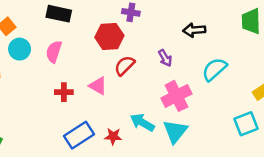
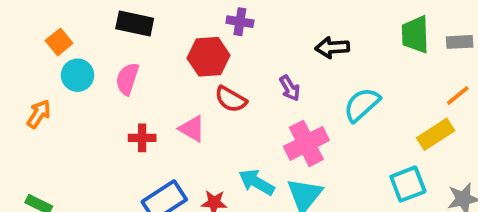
red semicircle: (125, 66) -> (231, 99), turned -105

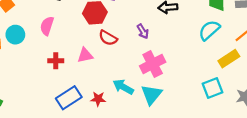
cyan circle: (78, 75) -> (15, 35), moved
cyan semicircle: (362, 105) -> (209, 30), moved
pink triangle: (192, 129) -> (85, 55), turned -42

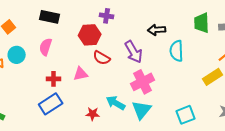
cyan semicircle: (209, 30) -> (177, 51), moved, turned -50
purple arrow: (143, 31) -> (134, 52), size x1.6
cyan square: (212, 88) -> (186, 115), moved
blue rectangle: (69, 98) -> (51, 104), moved

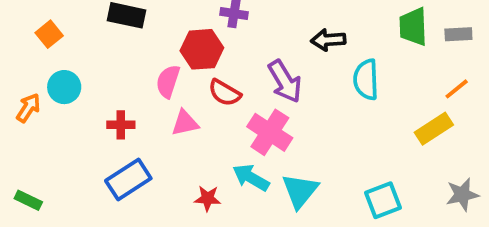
pink semicircle: (46, 47) -> (168, 81), moved
red cross: (54, 79) -> (121, 125), moved
pink cross: (143, 82) -> (270, 132), moved, turned -30

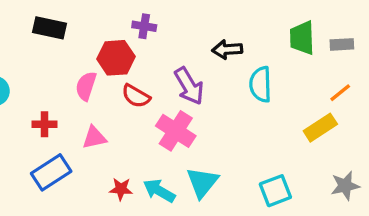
pink triangle: (185, 123) -> (94, 138), moved
cyan arrow: (251, 178) -> (159, 191), moved

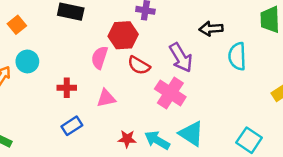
blue rectangle: (51, 172) -> (72, 126), size x0.7
cyan triangle: (202, 182) -> (191, 134), turned -36
cyan square: (275, 191) -> (249, 140), turned -35

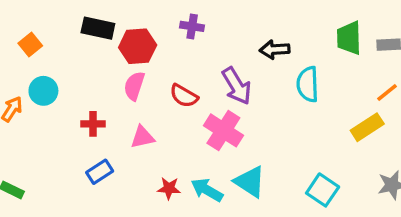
red hexagon: (123, 35) -> (138, 46), moved

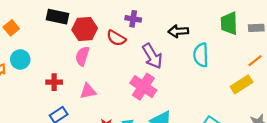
purple cross: (192, 26) -> (133, 19), moved
red semicircle: (184, 96) -> (116, 38), moved

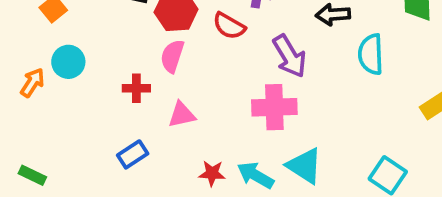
red cross: (54, 82) -> (136, 88), moved
pink cross: (143, 87) -> (274, 107), turned -35

